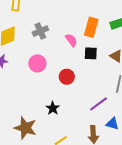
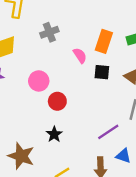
gray cross: (40, 31) -> (49, 32), moved
red circle: (67, 77) -> (57, 101), moved

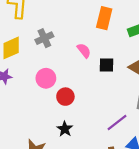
gray cross: (49, 32) -> (44, 38), moved
orange rectangle: (104, 41) -> (104, 18), moved

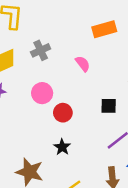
orange rectangle: (104, 18) -> (104, 29), turned 60
black square: (106, 65) -> (109, 106), moved

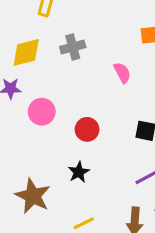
pink circle: (42, 93) -> (42, 112), moved

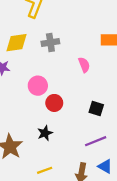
pink circle: (42, 112) -> (38, 86), moved

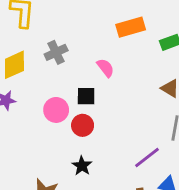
black square: (96, 109) -> (86, 96), moved

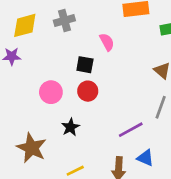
pink circle: (56, 110) -> (51, 92), moved
red circle: (83, 125) -> (88, 91), moved

